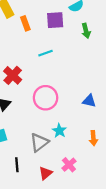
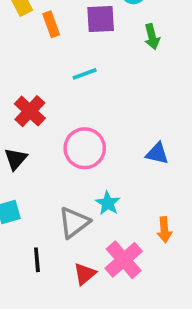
orange arrow: (93, 138) -> (164, 230), moved
pink cross: (69, 165) -> (124, 260), size x1.5

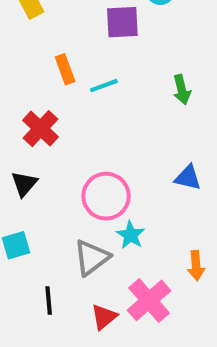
orange rectangle: (51, 24) -> (65, 69), moved
green arrow: (152, 37) -> (182, 90), moved
pink circle: (85, 148) -> (106, 196), moved

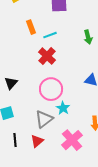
red cross: (41, 129) -> (47, 56), moved
black line: (49, 300) -> (15, 140), moved
red triangle: (104, 317) -> (37, 141), moved

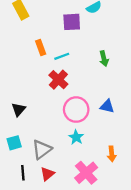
pink circle: (51, 89) -> (76, 110), moved
gray triangle: (44, 119) -> (42, 149), moved

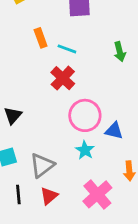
cyan line: (62, 56) -> (67, 49), turned 40
blue triangle: (107, 106) -> (114, 131), moved

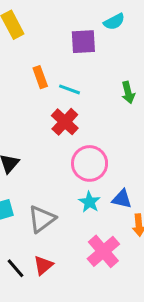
blue triangle: (114, 131) -> (122, 199), moved
black line: (18, 194) -> (16, 268), moved, turned -36
red triangle: (49, 196) -> (43, 265), moved

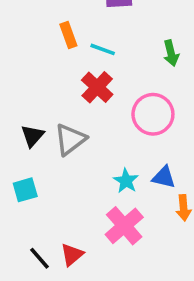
pink circle: (90, 163) -> (153, 114), moved
gray triangle: (42, 219) -> (70, 139), moved
pink cross: (103, 251) -> (124, 226), moved

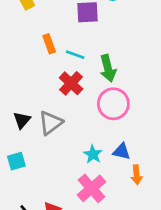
green arrow: (171, 53) -> (108, 68), moved, size x1.4

